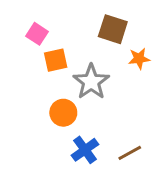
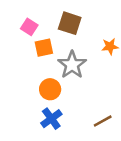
brown square: (113, 29) -> (70, 23), moved
blue cross: (85, 150) -> (51, 119), moved

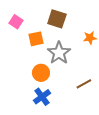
pink square: (29, 27) -> (16, 22), moved
brown line: (103, 121) -> (84, 84), moved

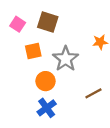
brown square: (57, 19) -> (48, 22), moved
orange square: (36, 39) -> (33, 51), moved

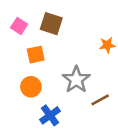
gray star: (66, 59) -> (76, 80), moved
orange circle: (45, 81) -> (31, 87), moved

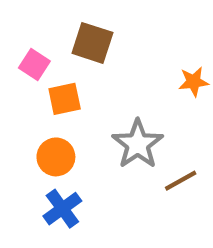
pink square: (19, 26) -> (34, 64), moved
blue cross: (50, 115) -> (62, 209), moved

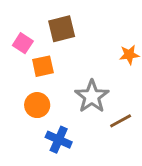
brown square: (92, 43) -> (62, 29), turned -32
blue cross: (62, 209) -> (59, 140), moved, turned -30

